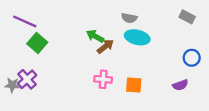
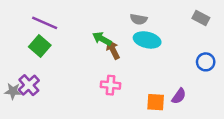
purple line: (25, 21) -> (45, 23), moved
brown arrow: (105, 46) -> (113, 50), turned -78
orange square: (134, 85) -> (156, 102), moved
purple semicircle: (180, 85) -> (179, 96), moved, turned -35

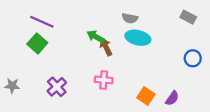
purple cross: (29, 85) -> (57, 87), moved
purple semicircle: (179, 96) -> (172, 98), moved
orange square: (156, 102) -> (146, 96), turned 30

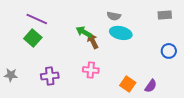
gray rectangle: (188, 17) -> (165, 15), turned -32
purple cross: (57, 87) -> (50, 76), turned 36

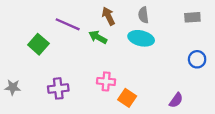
gray semicircle: (114, 16) -> (143, 15), moved, turned 72
purple line: (37, 19) -> (68, 24), moved
brown arrow: (93, 41) -> (108, 16), moved
orange square: (128, 84) -> (127, 98), moved

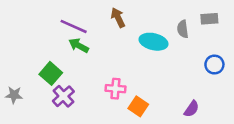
gray semicircle: (143, 15) -> (183, 29), moved
green arrow: (98, 37) -> (79, 45), moved
green square: (38, 44) -> (51, 73), moved
purple cross: (58, 88) -> (63, 96), turned -36

